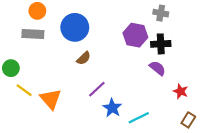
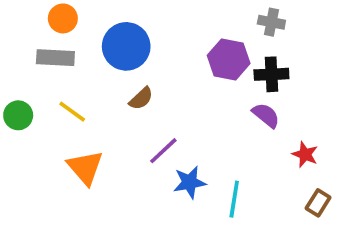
yellow line: (24, 90) -> (72, 112), moved
blue star: (112, 108) -> (190, 182), turned 30
cyan line: (139, 118) -> (234, 199), turned -55

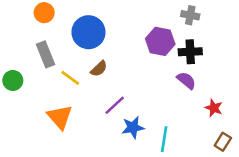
gray rectangle: (55, 58) -> (45, 54), moved, turned 65
yellow line: (72, 112) -> (70, 78), moved

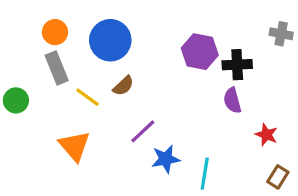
orange circle: (44, 13) -> (55, 32), moved
gray cross: (190, 15) -> (281, 34), moved
purple semicircle: (186, 80) -> (232, 100), turned -144

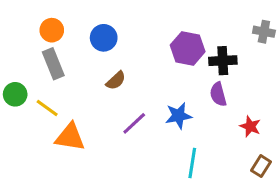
blue circle: (110, 40) -> (104, 38), size x0.7
yellow line: (88, 97) -> (47, 108), moved
orange triangle: (74, 146) -> (70, 137), turned -40
blue star: (166, 159) -> (178, 116), moved

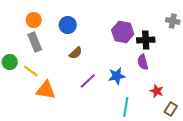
red star: (250, 126) -> (157, 91), moved

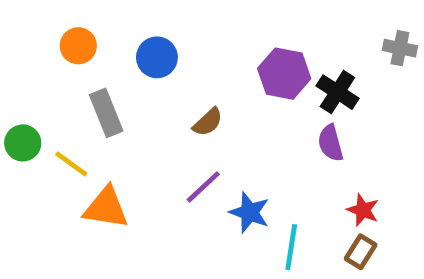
black cross: (146, 40) -> (337, 92), turned 36
gray rectangle: (35, 42) -> (106, 113), moved
brown semicircle: (76, 53) -> (208, 122), moved
blue star: (117, 76) -> (250, 212), moved, turned 30
brown rectangle: (171, 109) -> (361, 252), moved

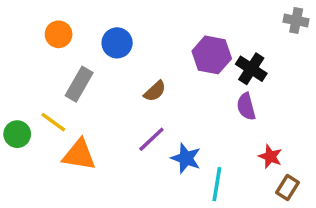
gray cross: (400, 48) -> (296, 21), moved
gray rectangle: (106, 113) -> (79, 84), turned 52
green circle: (23, 143) -> (17, 134), moved
brown rectangle: (361, 252) -> (287, 187), moved

